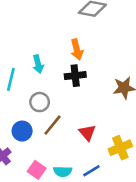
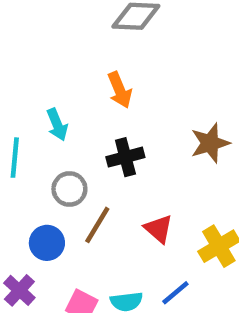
black cross: (75, 76) -> (125, 157), moved

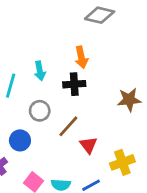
black cross: (125, 157) -> (74, 84), moved
brown line: (97, 225) -> (68, 126), moved

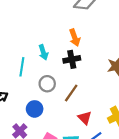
red triangle: (88, 145) -> (85, 118), moved

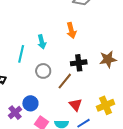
black cross: (72, 59) -> (79, 63), moved
blue circle: (35, 109) -> (30, 103), moved

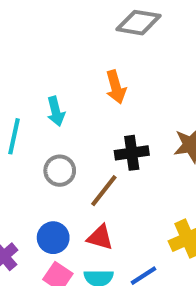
blue circle: (30, 103) -> (53, 238), moved
red triangle: (75, 105) -> (100, 237), moved, turned -32

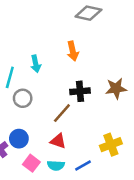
gray circle: (60, 171) -> (23, 98), moved
blue circle: (53, 238) -> (19, 139), moved

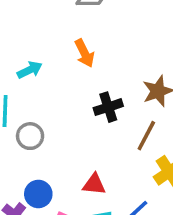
cyan arrow: (36, 64) -> (30, 70), moved, turned -91
brown line: (62, 113) -> (146, 136), moved

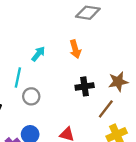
cyan arrow: (30, 70) -> (38, 54), turned -35

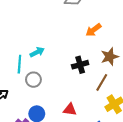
orange arrow: (75, 49) -> (93, 30), moved, turned 77
cyan arrow: (38, 54) -> (37, 52), moved, turned 32

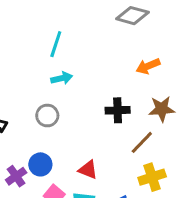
cyan line: (19, 64) -> (56, 44), moved

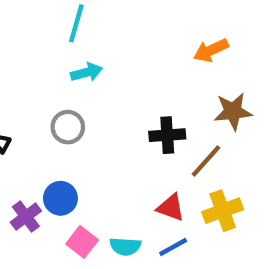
black cross: (118, 110) -> (167, 135), moved
red triangle: (88, 170) -> (171, 207), moved

